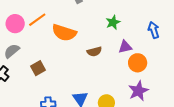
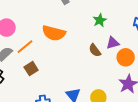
orange line: (37, 20) -> (25, 47), moved
brown semicircle: (94, 51) -> (95, 50), moved, turned 72

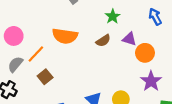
purple triangle: (113, 43) -> (129, 39), turned 40
brown semicircle: (95, 50) -> (103, 41), moved, turned -80

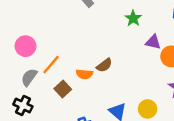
orange semicircle: (65, 36) -> (84, 74), moved, size x0.6
brown semicircle: (103, 41) -> (104, 65), moved

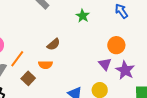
purple triangle: (153, 42) -> (105, 64), moved, turned 40
brown semicircle: (104, 65) -> (54, 44), moved

